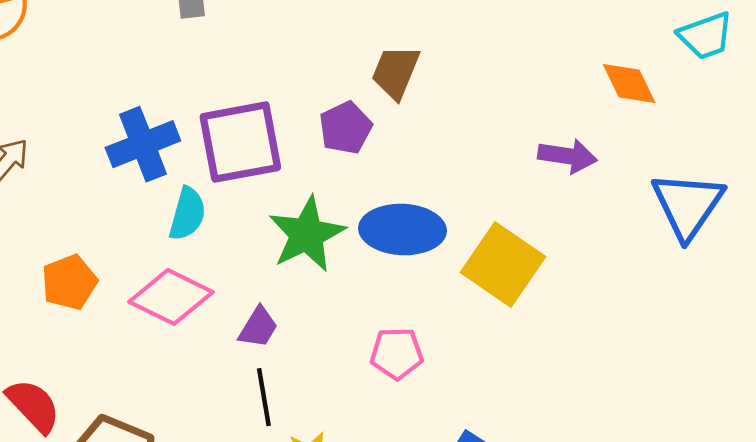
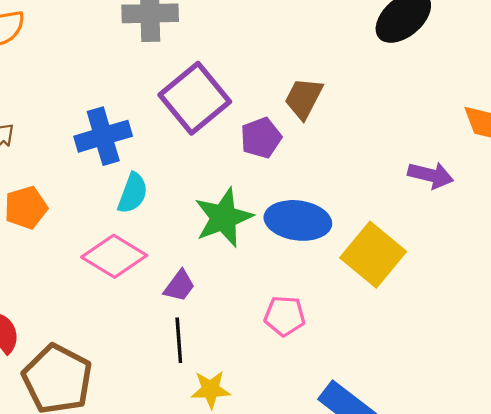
purple square: (240, 142) -> (195, 98), moved, turned -34
orange pentagon: (69, 282) -> (26, 208), moved

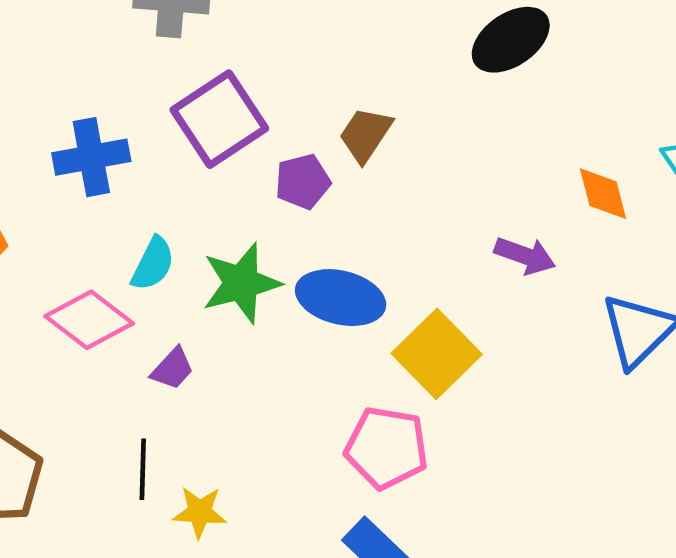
cyan semicircle: (133, 193) -> (153, 264), moved
pink pentagon: (285, 316) -> (387, 448), moved, size x1.5
black line: (179, 340) -> (143, 469), moved

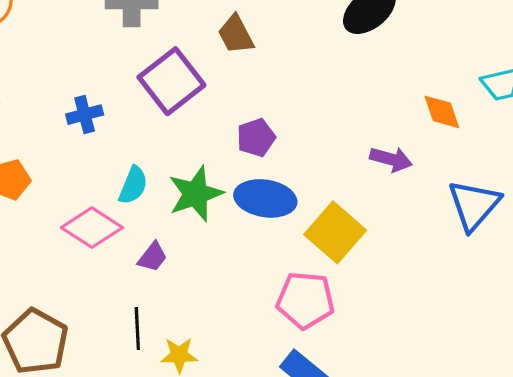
brown trapezoid: (365, 135) -> (236, 34), moved, turned -57
blue cross: (91, 157) -> (85, 115), size x0.7
purple pentagon: (303, 182) -> (256, 138), moved

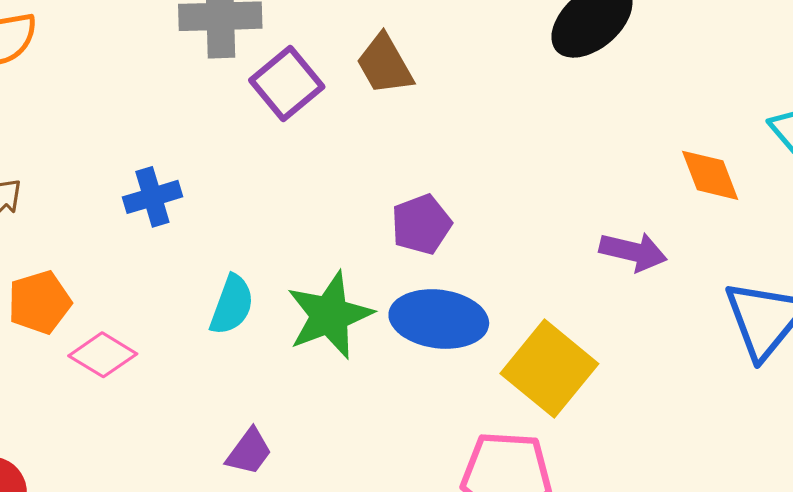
purple square: (171, 81) -> (287, 83), moved, size x0.7
pink diamond: (92, 228) -> (103, 355), moved, size x0.7
purple trapezoid: (152, 257) -> (249, 452), moved

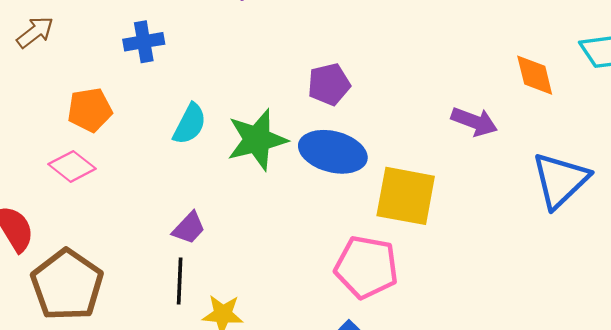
orange pentagon: (39, 302) -> (90, 110), moved
pink diamond: (103, 355) -> (72, 166), moved
yellow square: (549, 369) -> (406, 196), turned -36

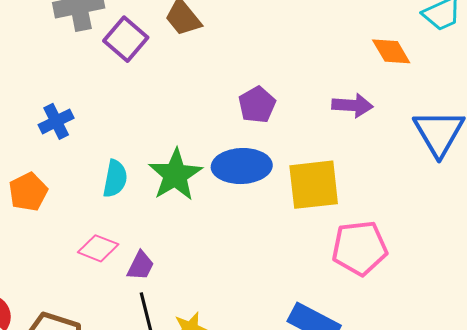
purple pentagon: (329, 84) -> (257, 105), moved
pink diamond: (72, 166) -> (98, 248), moved
pink pentagon: (366, 267) -> (360, 248), moved

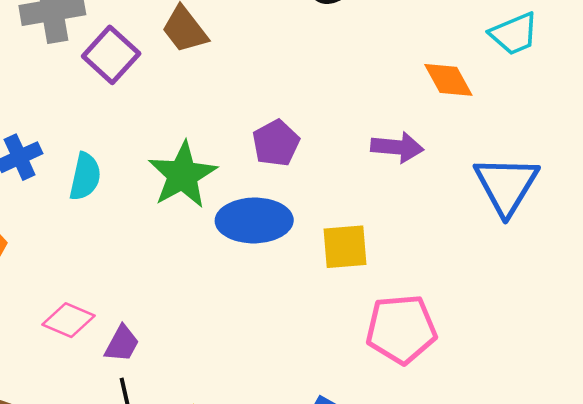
green star: (175, 175) -> (183, 175), moved
cyan semicircle: (115, 179) -> (85, 177), moved
yellow square: (314, 185) -> (345, 247), size x0.7

